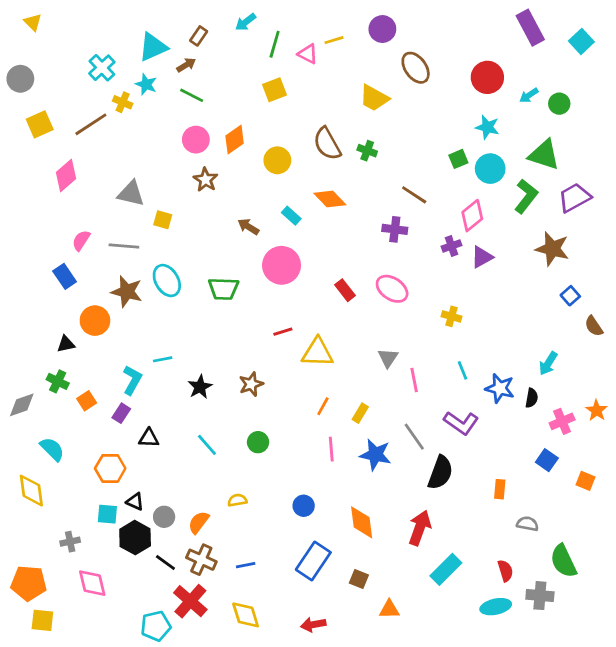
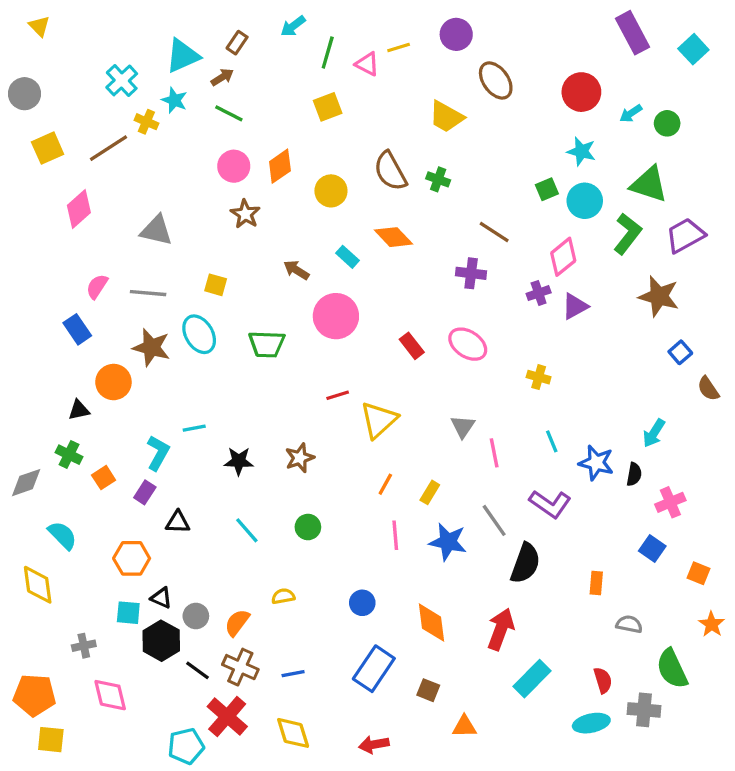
yellow square: (163, 220) -> (216, 285), moved
yellow triangle: (317, 352) -> (379, 420), turned -44
black star: (200, 387) -> (239, 461), turned 30
orange star: (597, 410) -> (712, 624), moved

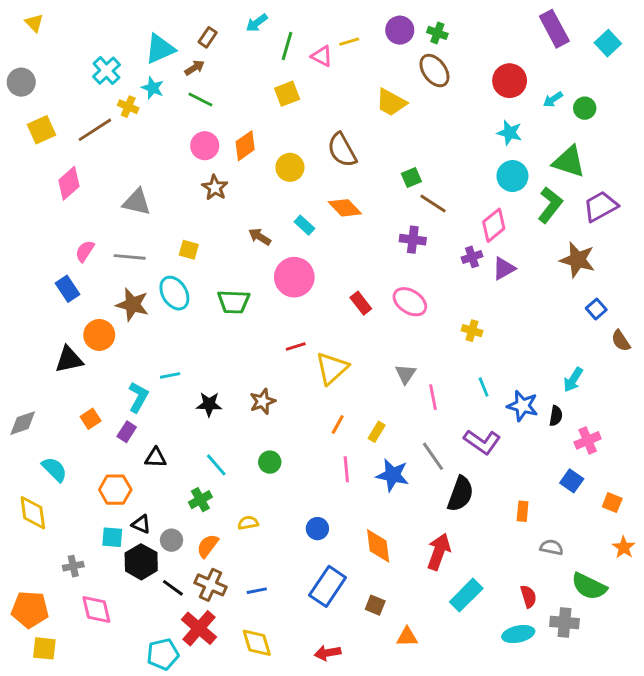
green cross: (438, 179) -> (437, 33), moved
green square: (547, 189) -> (411, 177), moved
black triangle: (79, 410) -> (69, 360), size x1.5
green cross: (69, 455) -> (200, 500), moved, turned 35
green semicircle: (672, 669) -> (589, 586), turned -39

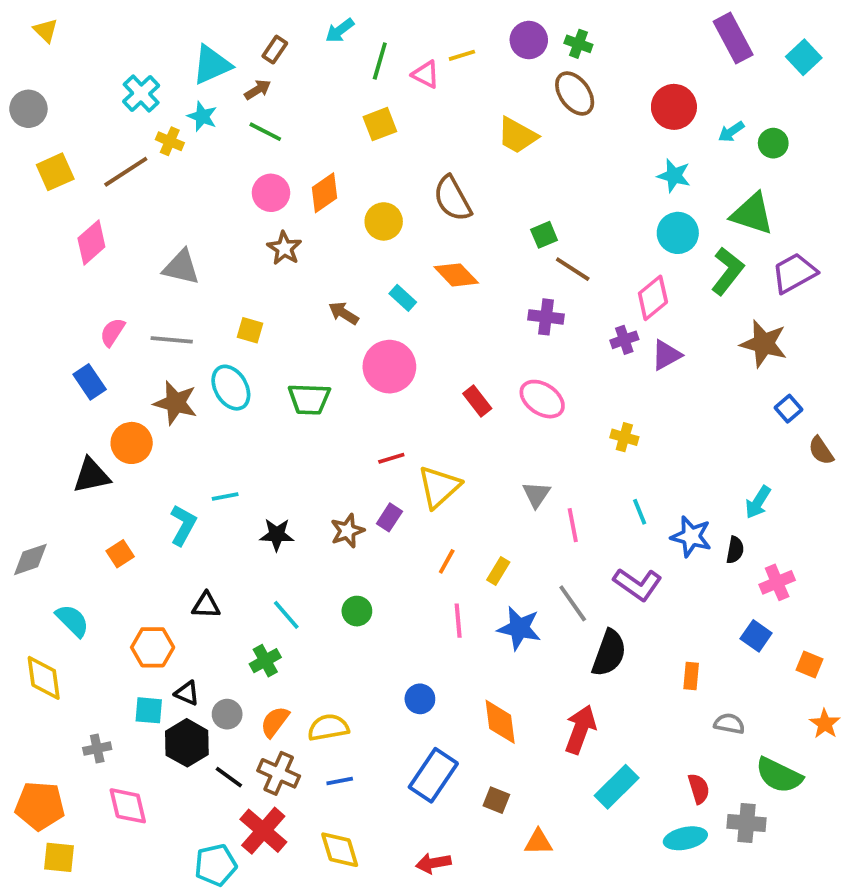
purple rectangle: (127, 432) -> (389, 517), moved
yellow semicircle: (248, 523) -> (328, 728), moved, size x1.5

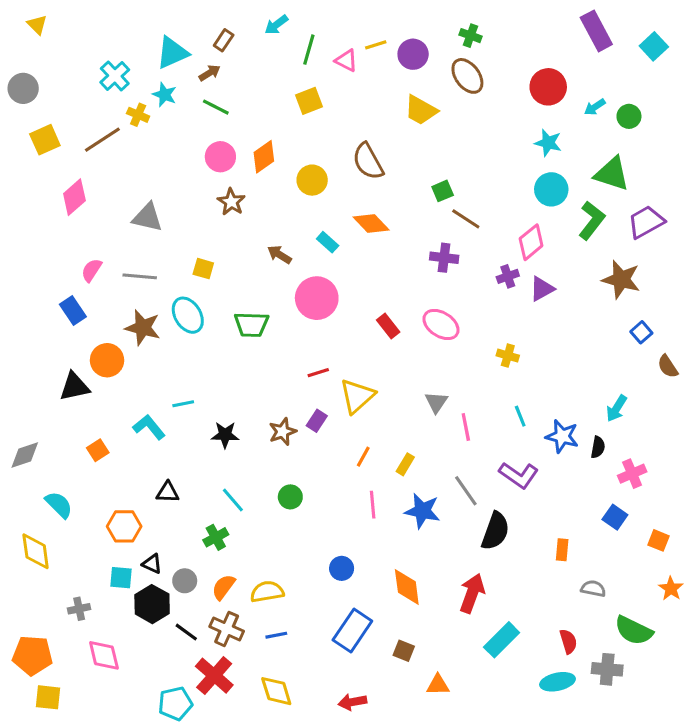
purple circle: (529, 40) -> (413, 54), moved
cyan L-shape: (183, 525) -> (149, 427), turned -68

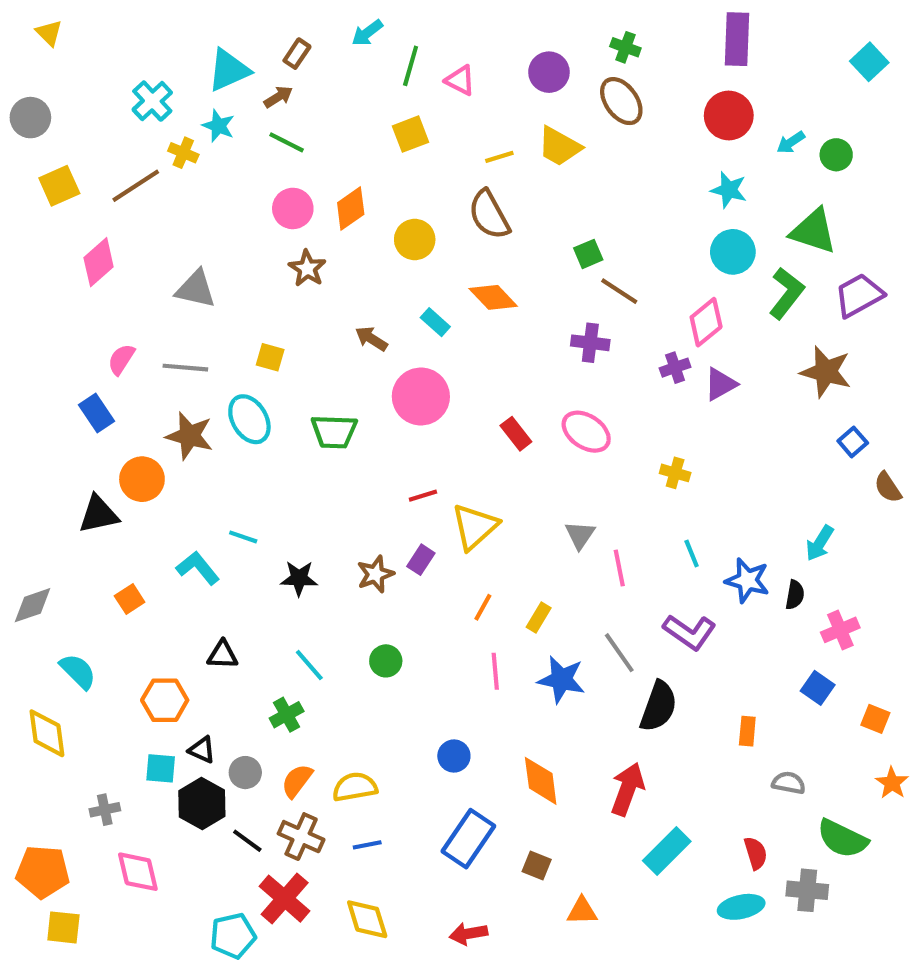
purple rectangle: (596, 31) -> (737, 39), moved, turned 30
yellow line: (376, 45) -> (499, 157), moved
cyan line: (183, 404) -> (243, 537), turned 30

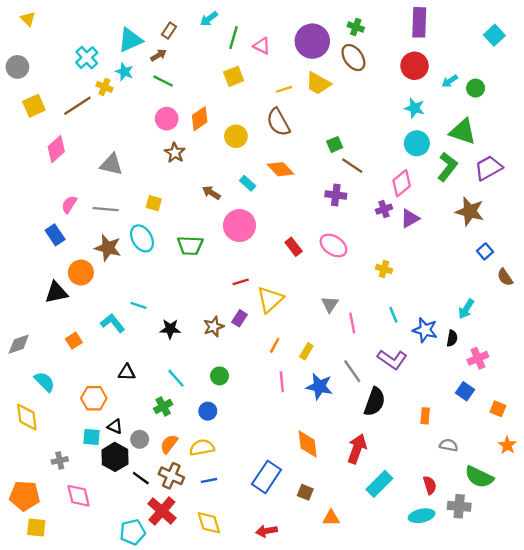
purple circle: (549, 72) -> (312, 41), size x1.5
blue circle: (454, 756) -> (208, 411), moved

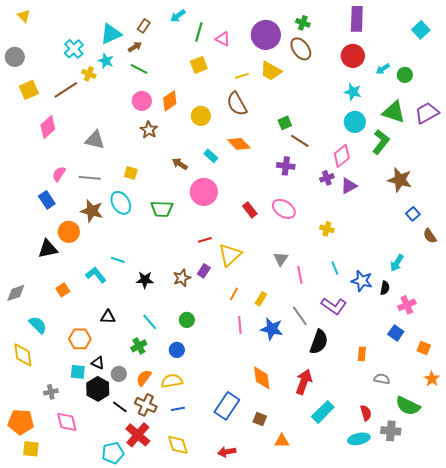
purple trapezoid: (489, 168) -> (427, 113), moved

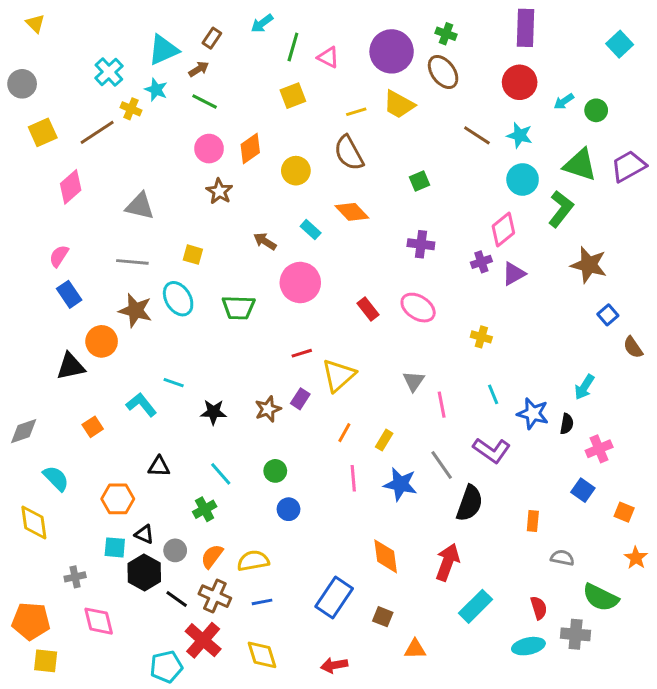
brown line: (300, 141) -> (477, 135), moved
pink semicircle: (59, 174) -> (59, 256), moved
blue circle: (177, 350) -> (289, 509), moved

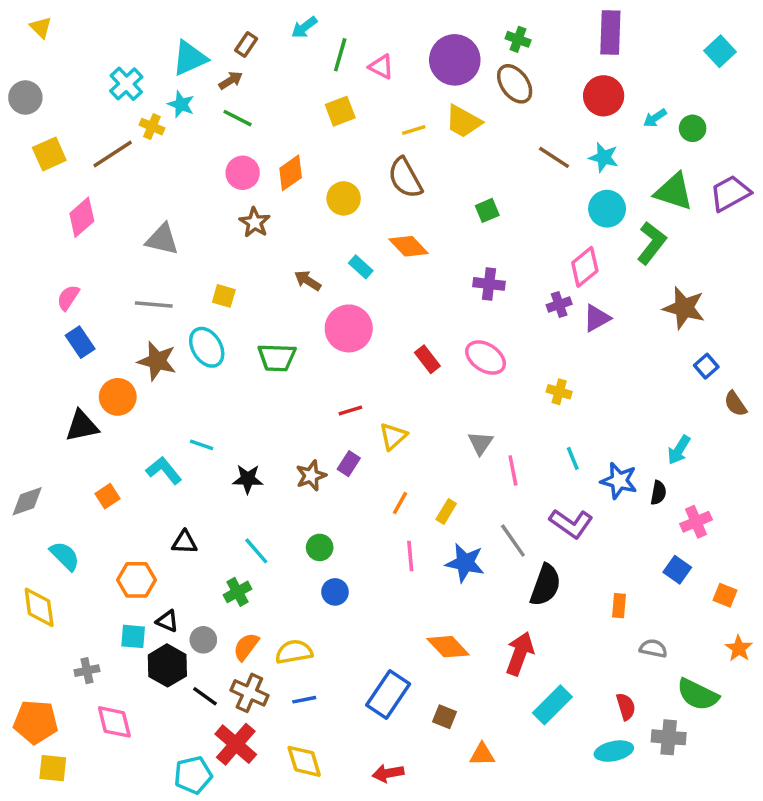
yellow triangle: (339, 375) -> (393, 436), size x0.7
orange diamond: (386, 556) -> (448, 647), turned -36

